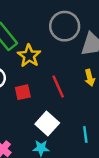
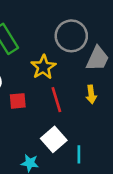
yellow star: (29, 56) -> (43, 67), moved
white square: (47, 124) -> (54, 139), moved

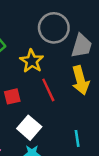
yellow arrow: (91, 94) -> (80, 80), size x1.6
white square: (54, 139) -> (29, 128), moved

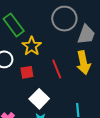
yellow star: (32, 61) -> (32, 46), moved

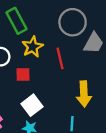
yellow arrow: (84, 63) -> (84, 94), moved
red line: (57, 69) -> (60, 58), moved

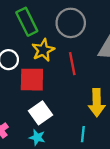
gray circle: (73, 22) -> (71, 23), moved
red square: (23, 74) -> (32, 80), size x1.6

